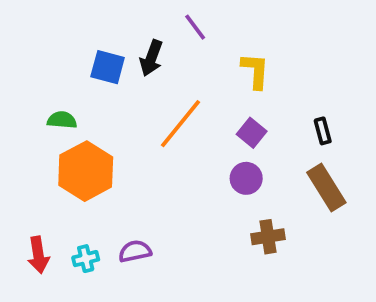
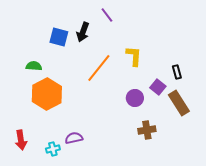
yellow L-shape: (255, 71) -> (134, 56), moved
purple square: (252, 133) -> (158, 87), moved
cyan cross: (86, 259) -> (53, 149), moved

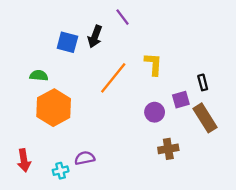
purple square: (158, 87) -> (181, 100), turned 35

